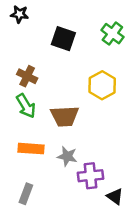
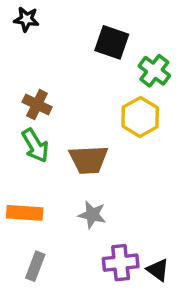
green cross: (112, 34) -> (154, 71), moved
black square: (63, 39) -> (112, 42), moved
orange rectangle: (31, 149) -> (25, 213), moved
purple cross: (90, 176) -> (121, 263), moved

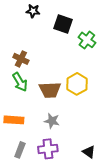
black star: (26, 19) -> (33, 11), moved
yellow hexagon: (140, 117) -> (77, 84), moved
purple cross: (121, 263) -> (48, 149), moved

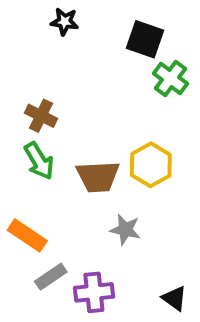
black square: (63, 24) -> (145, 39), moved
orange rectangle: (14, 120) -> (27, 235), turned 30
gray star: (52, 121) -> (125, 230), moved
gray rectangle: (20, 150) -> (51, 277), moved, turned 35

